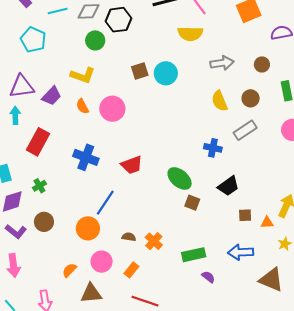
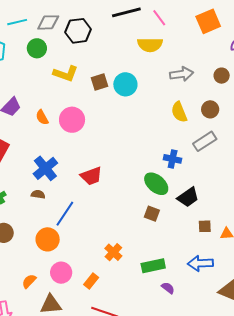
green circle: (95, 40) -> (37, 48), moved
yellow L-shape: (83, 75) -> (66, 74), moved
blue cross: (86, 157) -> (45, 168), turned 30
green ellipse: (180, 178) -> (156, 184), moved
brown semicircle: (129, 237) -> (38, 194), moved

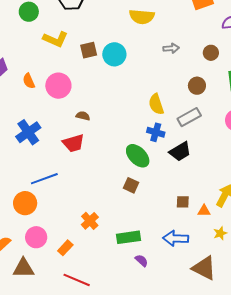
gray arrow: (182, 74) -> (171, 48), size x0.7
yellow semicircle: (179, 112) -> (156, 104), moved
brown semicircle: (38, 194) -> (83, 116), moved
black trapezoid: (188, 197) -> (180, 151), moved
blue line: (65, 214) -> (44, 179), turned 32

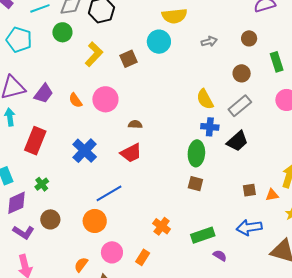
yellow L-shape: (55, 39) -> (94, 54), turned -60
cyan circle: (114, 54) -> (159, 42), moved
green ellipse: (138, 156) -> (196, 153), turned 60

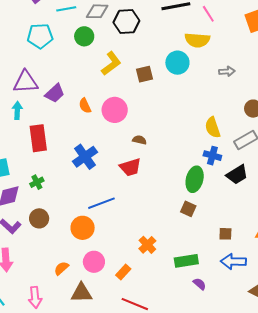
cyan pentagon: (19, 40) -> (40, 36), turned -30
red rectangle: (35, 141) -> (38, 138), turned -40
brown square: (249, 190) -> (225, 234), moved

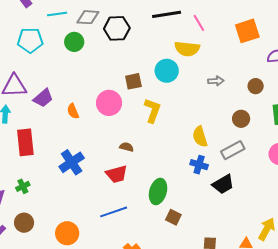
yellow L-shape: (111, 64) -> (152, 110), moved, turned -35
pink circle: (115, 110) -> (109, 103), moved
green ellipse: (195, 179) -> (158, 192), moved
blue line: (101, 203) -> (114, 212), moved

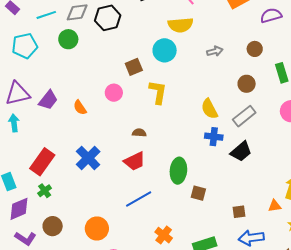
pink circle: (109, 103) -> (114, 93), size x0.7
red rectangle: (25, 142) -> (42, 162), moved, turned 52

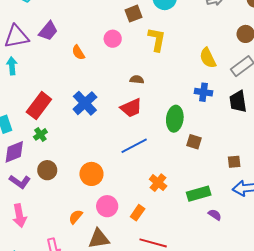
purple trapezoid: (48, 100) -> (48, 31), moved
blue cross: (214, 137) -> (204, 92), moved
black trapezoid: (241, 151) -> (238, 101), turned 120

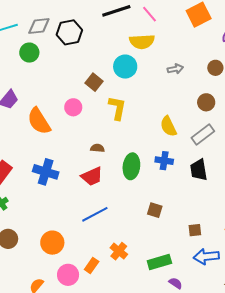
brown square: (133, 14) -> (94, 82), turned -30
orange semicircle: (78, 52) -> (39, 121), size x1.8
blue cross: (85, 103) -> (46, 172), turned -30
green ellipse: (175, 119) -> (131, 166), moved
orange rectangle: (138, 213) -> (92, 266), moved

